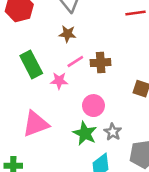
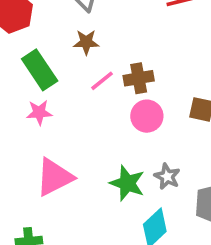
green rectangle: (31, 65) -> (40, 70), moved
pink star: (59, 81) -> (39, 112), moved
pink circle: (93, 106) -> (147, 116), moved

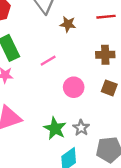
brown star: (86, 42) -> (68, 24), moved
brown cross: (139, 78) -> (105, 55), moved

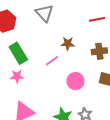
brown star: (68, 24) -> (68, 44), moved

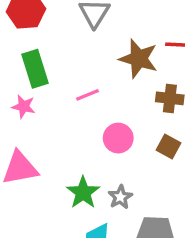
brown star: (68, 44) -> (139, 59), moved, size x1.6

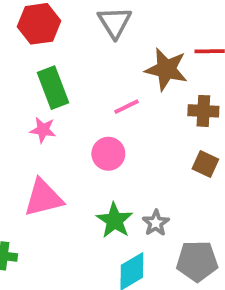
pink line: (88, 95) -> (127, 107), moved
pink circle: (118, 138) -> (108, 154), moved

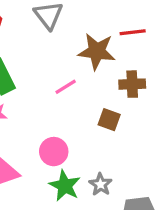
pink circle: (108, 154) -> (54, 152), moved
brown square: (205, 164) -> (109, 120), moved

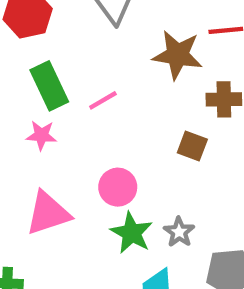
pink line: (66, 87) -> (103, 100), moved

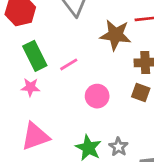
brown square: (192, 146) -> (141, 92), moved
pink circle: (118, 187) -> (97, 96), moved

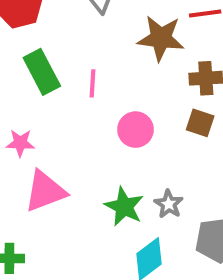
pink line: (69, 64) -> (93, 83), turned -54
pink star: (30, 87) -> (20, 143), moved

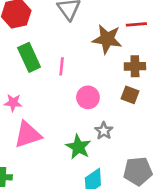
gray star: (169, 204) -> (104, 131), moved

